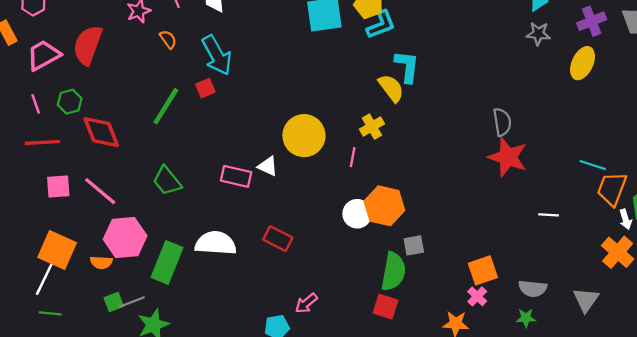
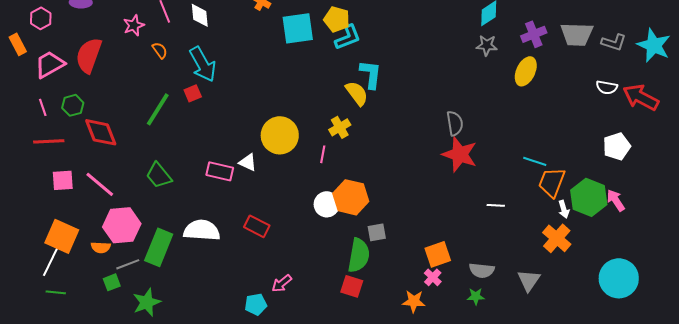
gray line: (132, 302) -> (128, 264), moved

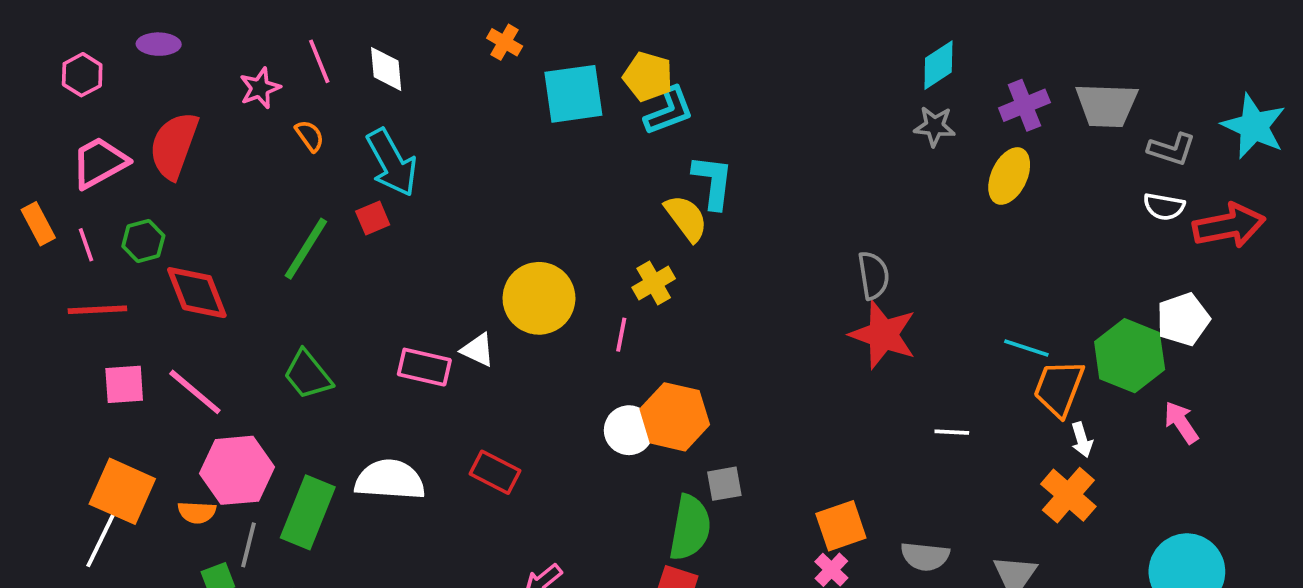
gray L-shape: (614, 42) -> (1172, 149), moved
orange rectangle: (18, 44) -> (38, 224), moved
red arrow: (641, 97) -> (1229, 226), turned 141
green hexagon: (589, 197) -> (1130, 356), moved
gray line: (128, 264) -> (248, 545), turned -55

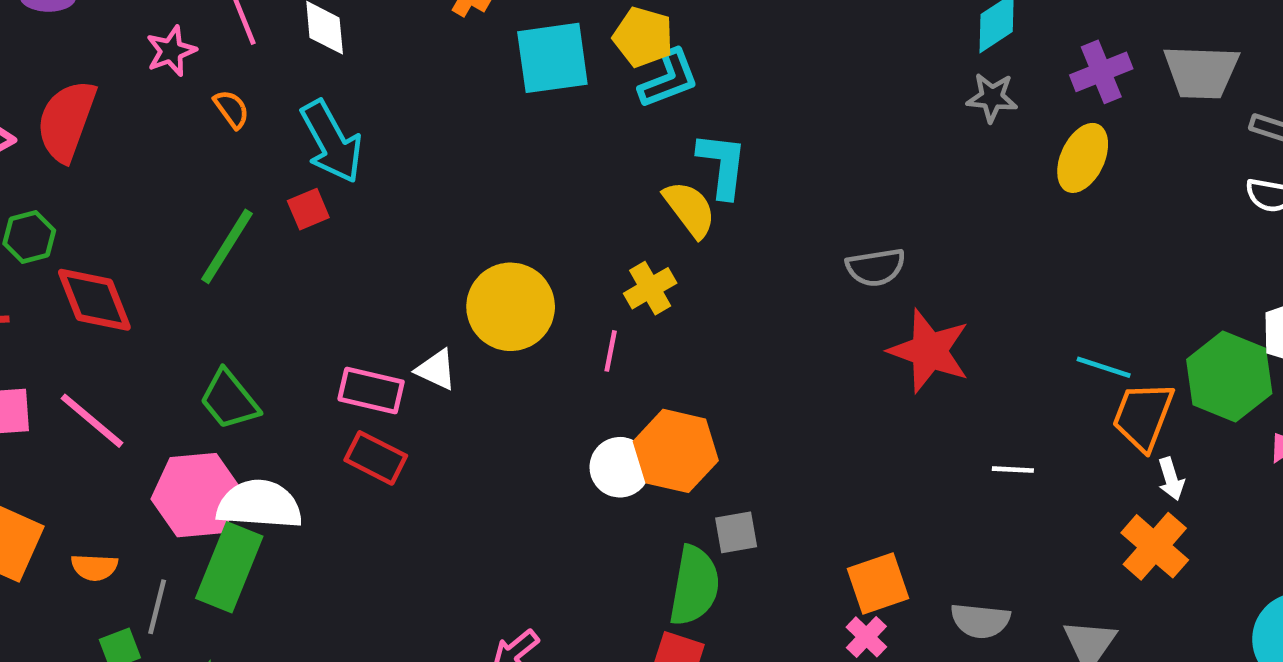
gray semicircle: (873, 275) -> (876, 267), moved, turned 90
pink hexagon: (237, 470) -> (197, 495), moved
red rectangle: (495, 472) -> (376, 458), moved
white semicircle: (390, 480) -> (259, 504), moved

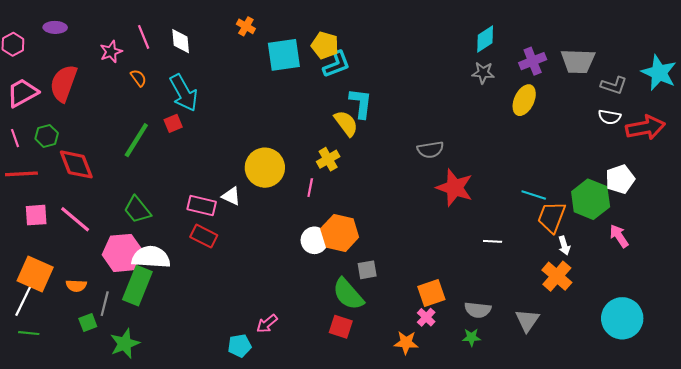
green semicircle: (694, 586) -> (348, 294), turned 129

